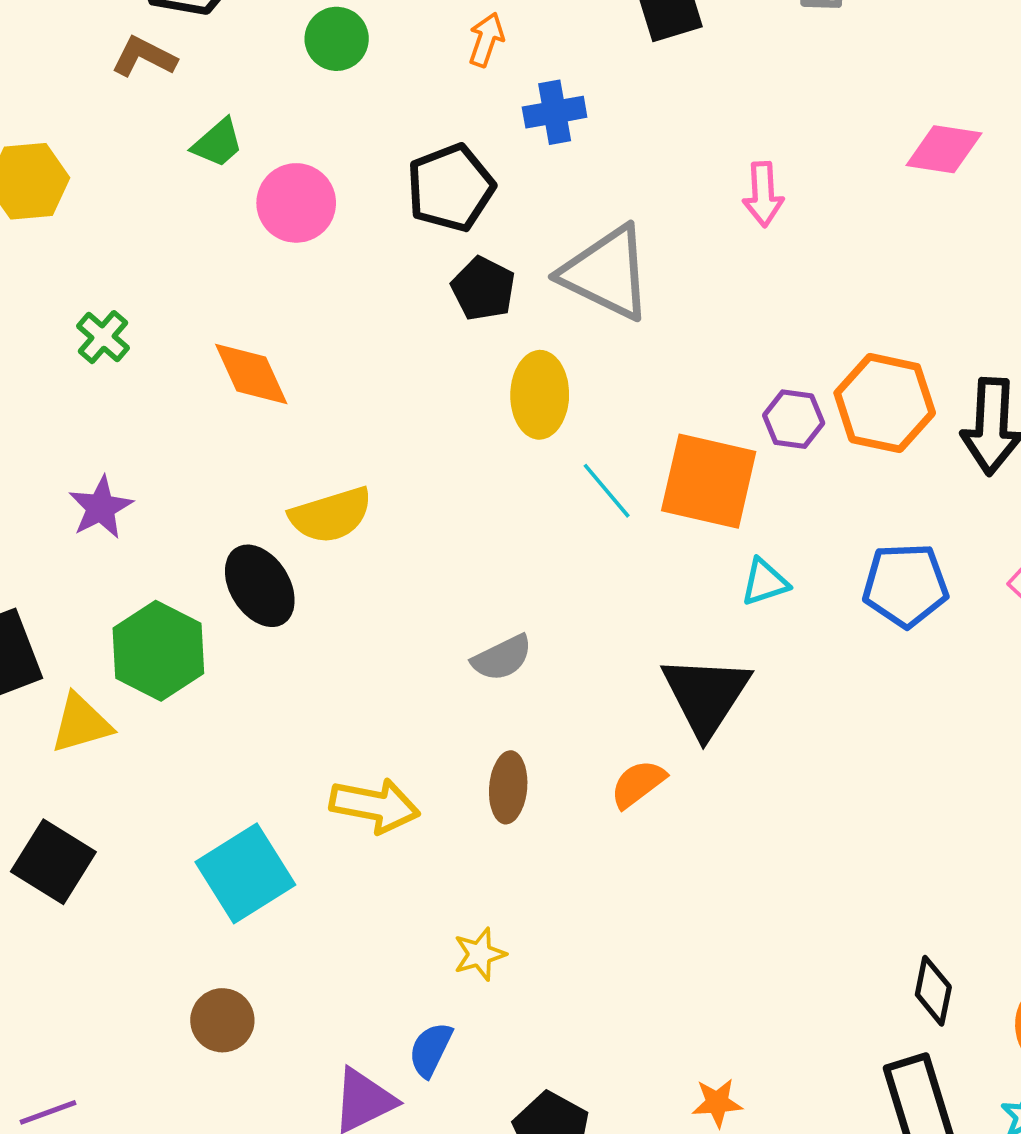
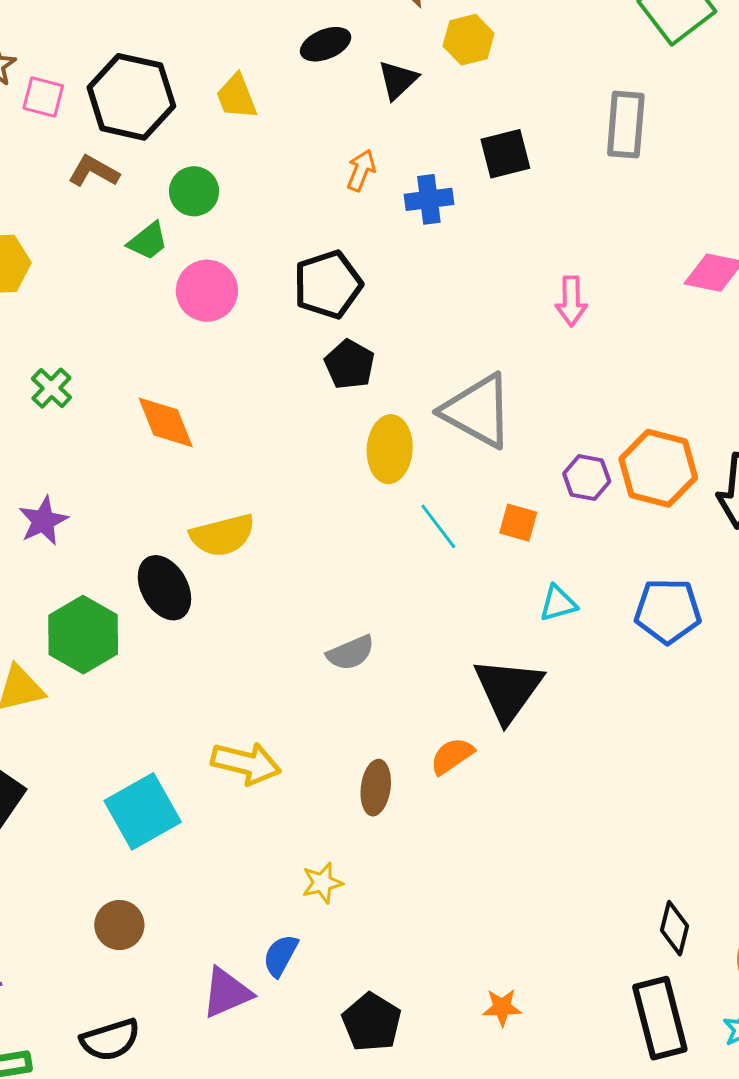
green circle: (337, 39) -> (194, 191), moved
blue cross: (555, 112) -> (429, 199), moved
gray triangle: (607, 273) -> (478, 411), moved
orange square: (709, 481) -> (518, 523), size x0.5
brown ellipse: (508, 787) -> (376, 788), moved

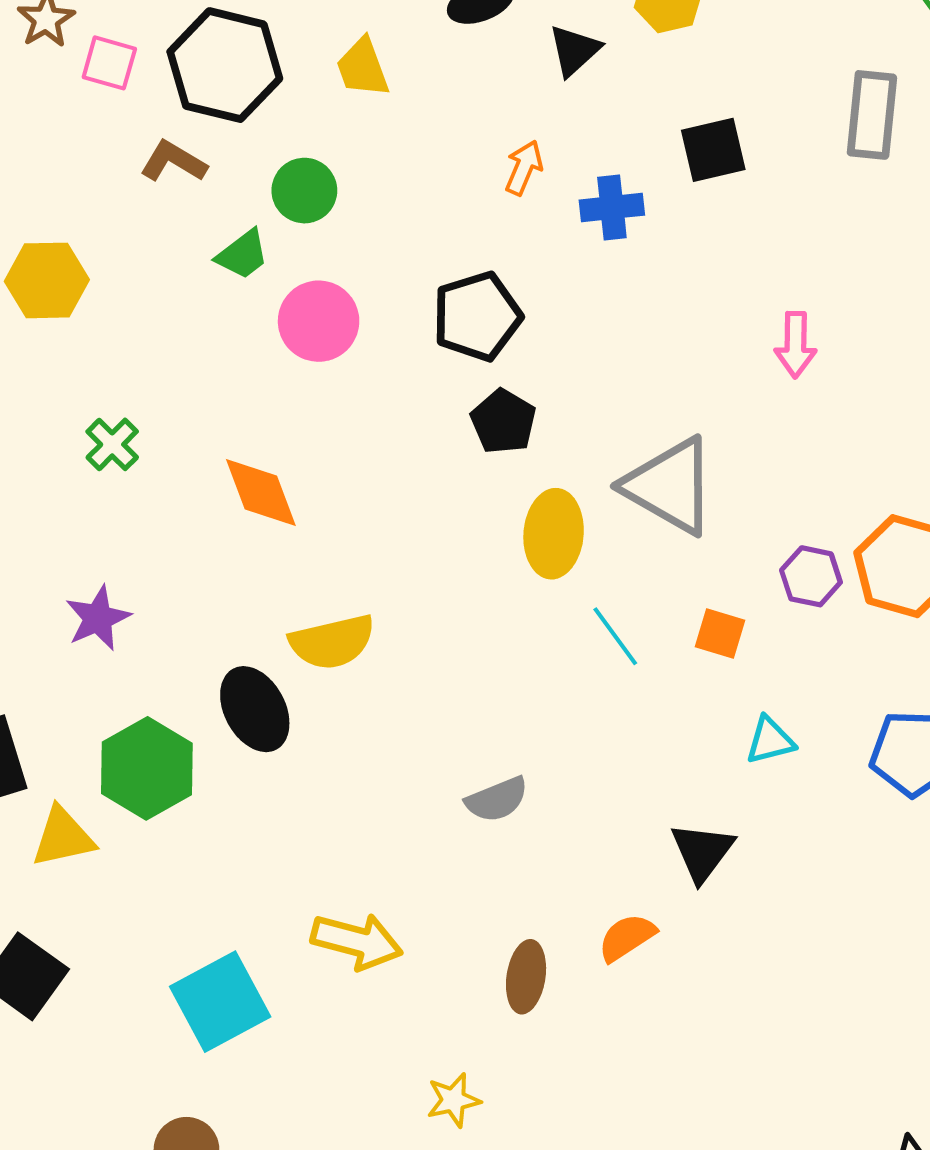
black triangle: (508, 690) -> (702, 852), size x0.7

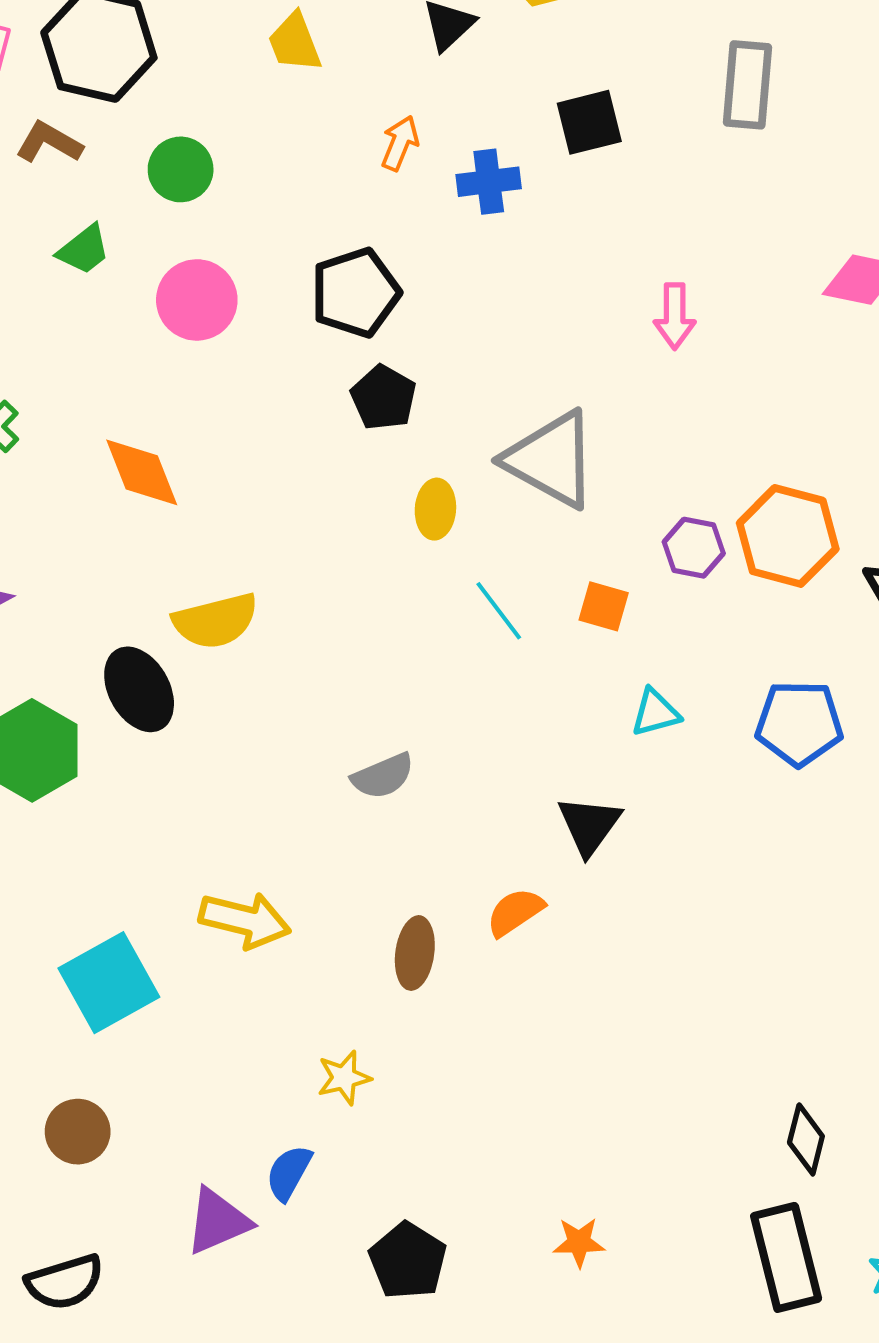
yellow trapezoid: (363, 68) -> (295, 42), moved
green trapezoid: (243, 255) -> (84, 250), moved
yellow ellipse: (554, 534) -> (435, 509), size x0.7

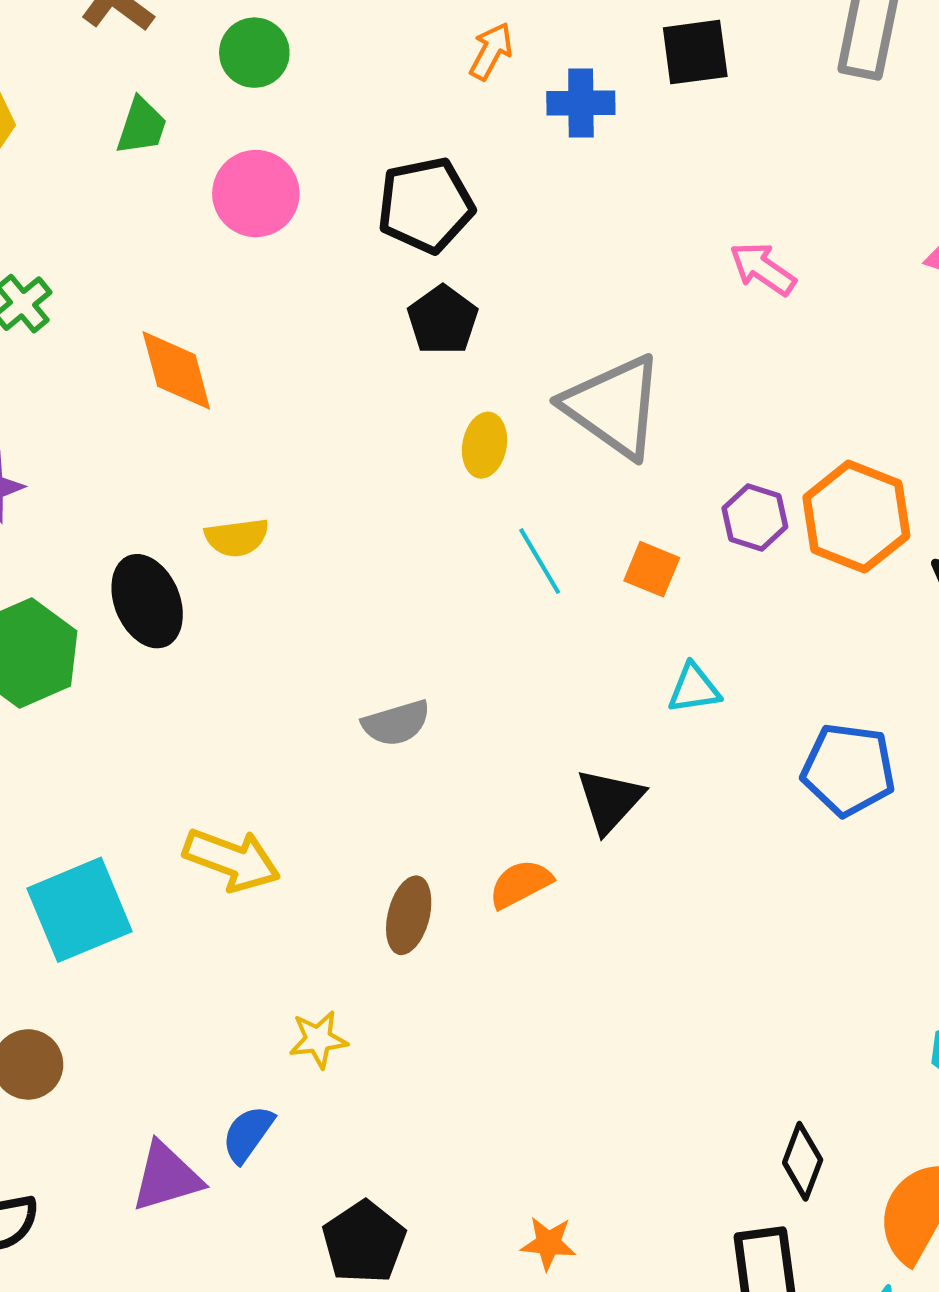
green trapezoid: (84, 250) -> (142, 126), turned -40
pink arrow: (675, 316) -> (763, 269), turned 118
yellow semicircle: (216, 621) -> (237, 537), size x0.7
blue pentagon: (799, 723) -> (848, 770), moved

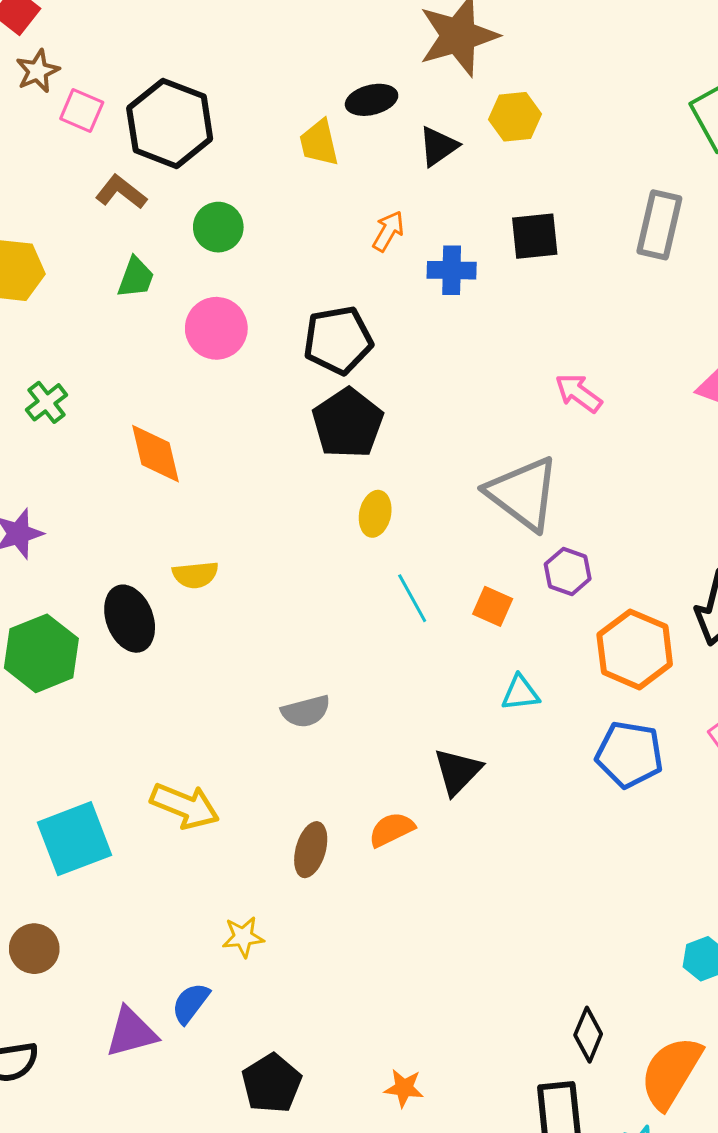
black pentagon: (443, 320) -> (348, 423), size x1.4
gray triangle: (614, 406) -> (523, 494), moved
orange hexagon: (856, 517) -> (635, 649), moved

